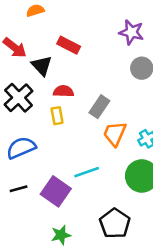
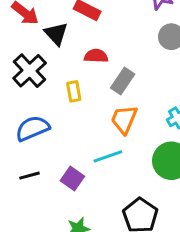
red semicircle: (63, 91) -> (96, 56), moved
orange trapezoid: (115, 134) -> (124, 119), moved
purple square: (56, 191) -> (72, 179), size x0.7

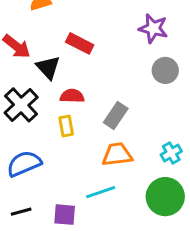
red semicircle: (96, 56) -> (72, 96), moved
orange trapezoid: (124, 119) -> (117, 155), turned 60
purple square: (72, 179) -> (65, 215), turned -30

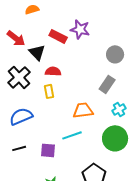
purple star: (153, 28) -> (80, 29), moved
gray rectangle: (116, 115) -> (107, 84), moved

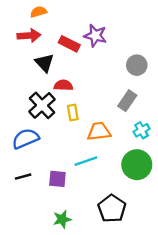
red arrow: (16, 38) -> (29, 36), moved, turned -42
black cross: (19, 77) -> (42, 105), moved
yellow rectangle: (49, 91) -> (73, 113), moved

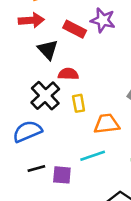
black line: (23, 177) -> (36, 169), moved

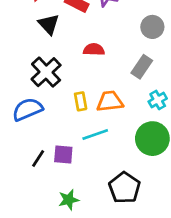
red semicircle: (68, 74) -> (94, 50), moved
yellow rectangle: (79, 103) -> (81, 101), moved
black line: (36, 169) -> (38, 158), moved, turned -42

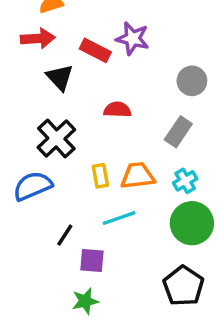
cyan cross: (158, 100) -> (185, 181), moved
purple square: (63, 155) -> (92, 260), moved
black line: (38, 158) -> (65, 235), moved
black pentagon: (124, 188) -> (183, 286), moved

